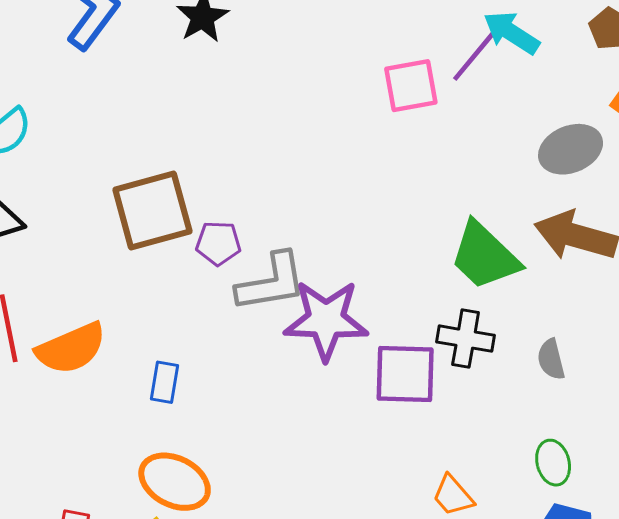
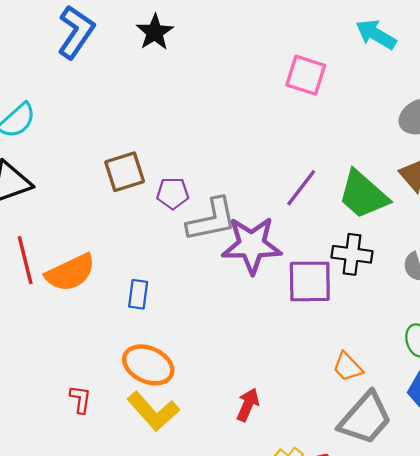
purple line: (474, 57) -> (301, 188), moved
pink square: (411, 86) -> (306, 75), turned 30
brown square: (152, 210) -> (125, 172), size x0.7

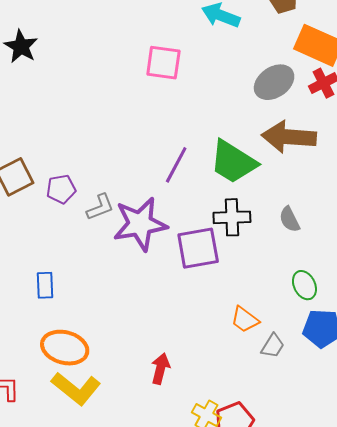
gray L-shape: (212, 220) -> (100, 207), size x0.6
gray trapezoid: (365, 418) -> (273, 346), moved, size x0.5

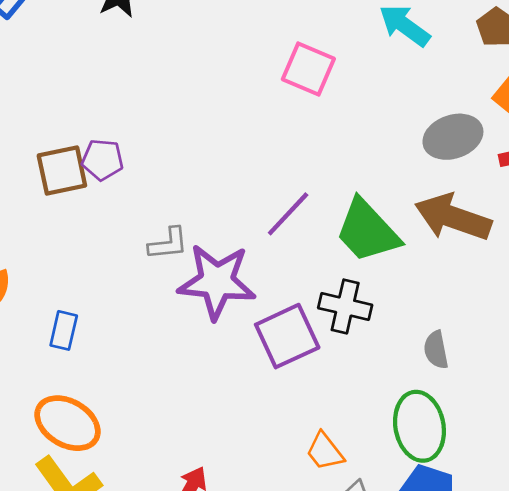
purple pentagon: (61, 189) -> (103, 160), moved
gray semicircle: (290, 219) -> (436, 350), moved
purple square: (198, 248) -> (287, 336), turned -30
green ellipse: (304, 285) -> (419, 426), size x1.6

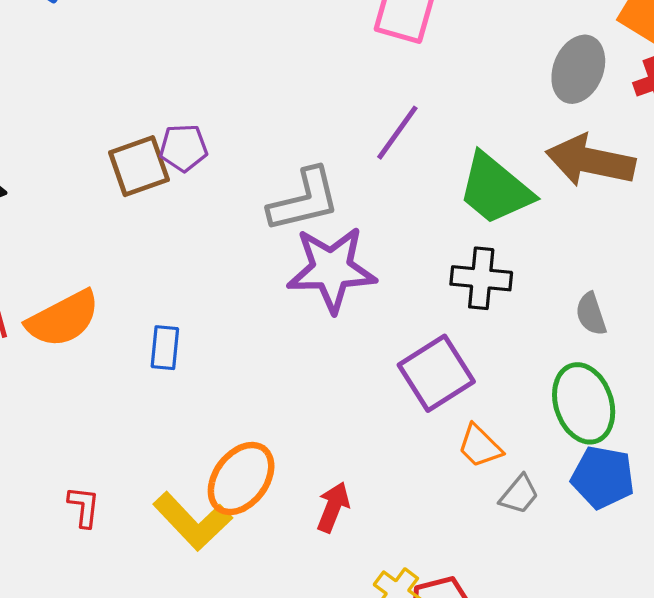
gray ellipse: (453, 137) -> (578, 69), turned -42
purple line: (288, 214) -> (397, 133), moved
gray L-shape: (168, 244) -> (304, 200), moved, size x1.6
purple square: (287, 336) -> (436, 373), moved
orange ellipse: (68, 423) -> (241, 479), moved, turned -76

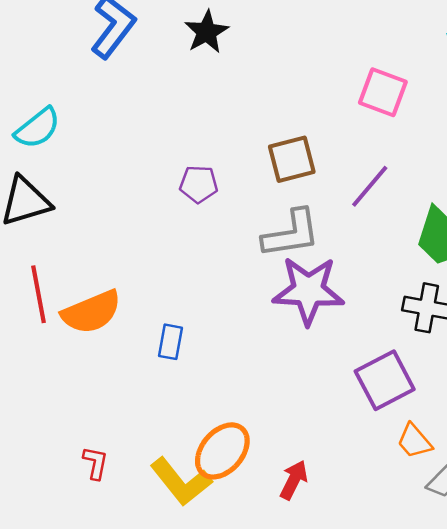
brown square: (139, 166) -> (292, 159), moved

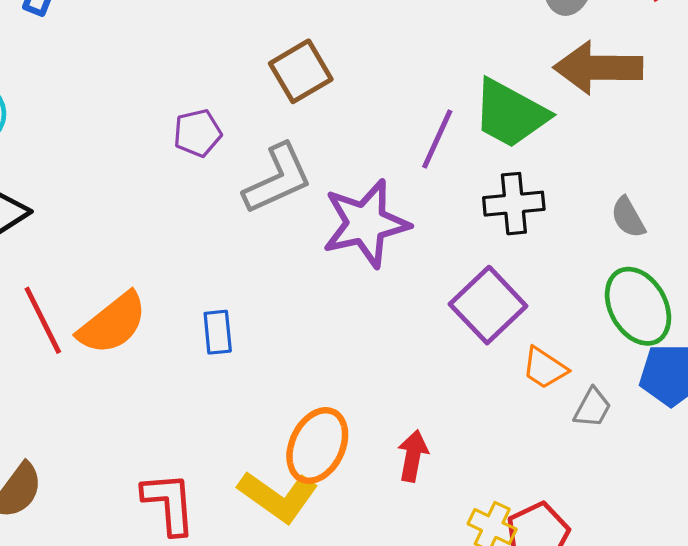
purple line: (370, 186) -> (437, 139), moved
gray L-shape: (291, 234) -> (278, 179), moved
red L-shape: (95, 463) -> (169, 503), size x1.6

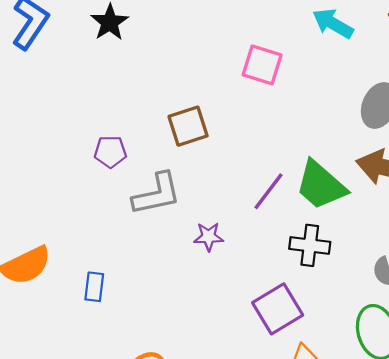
purple star: (366, 223) -> (209, 237), size x0.5

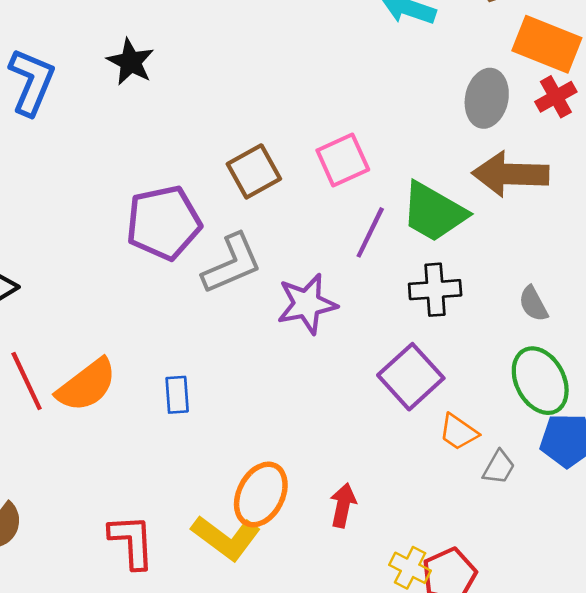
pink square: (262, 65) -> (343, 160), moved, turned -30
purple pentagon: (110, 152) -> (164, 223), size x1.8
purple star: (209, 237) -> (307, 304), size x1.6

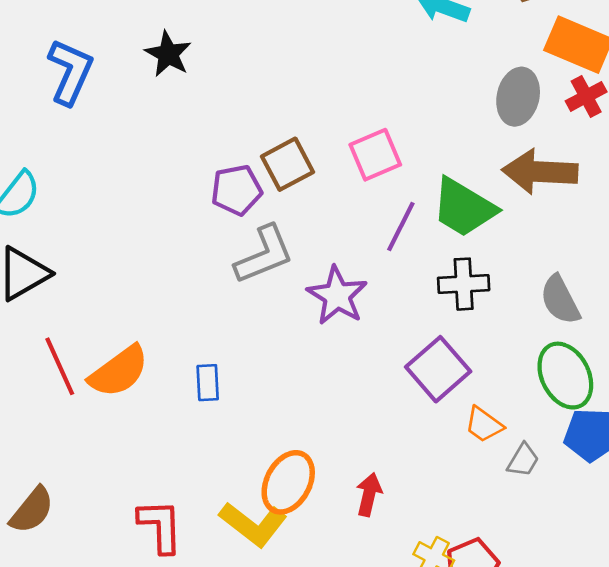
purple pentagon: (164, 223) -> (237, 190), moved, size x0.7
purple star: (307, 304) -> (337, 296), turned -30
gray semicircle: (533, 304) -> (560, 300), size x1.4

